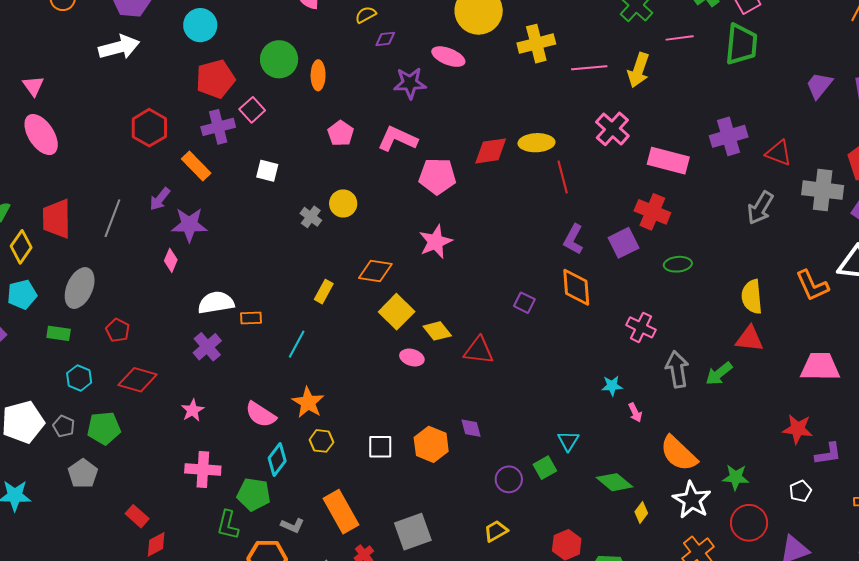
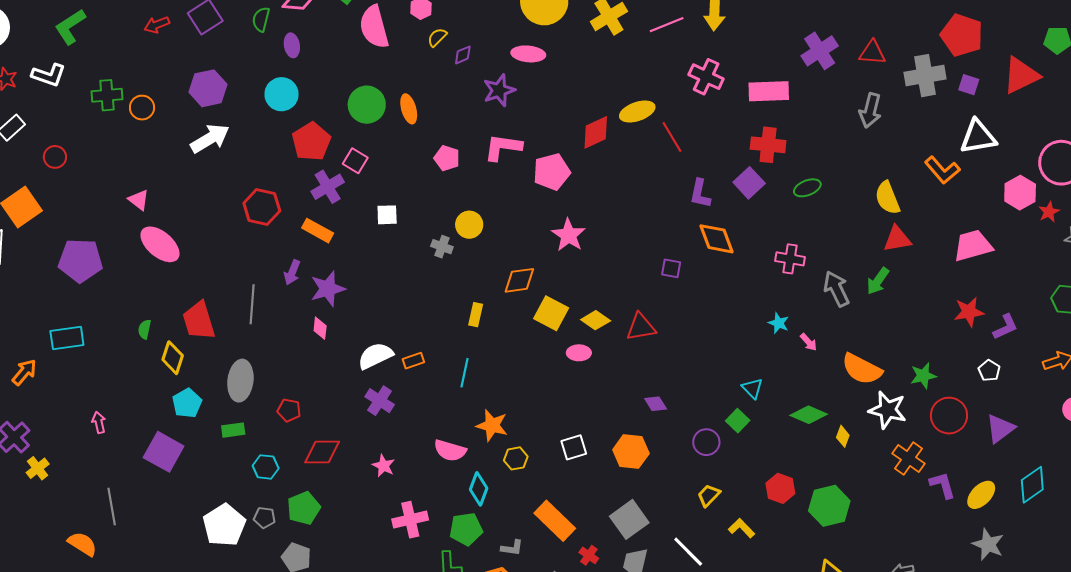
cyan star: (612, 386) -> (779, 323), turned -30
orange hexagon: (431, 444) -> (631, 452), moved

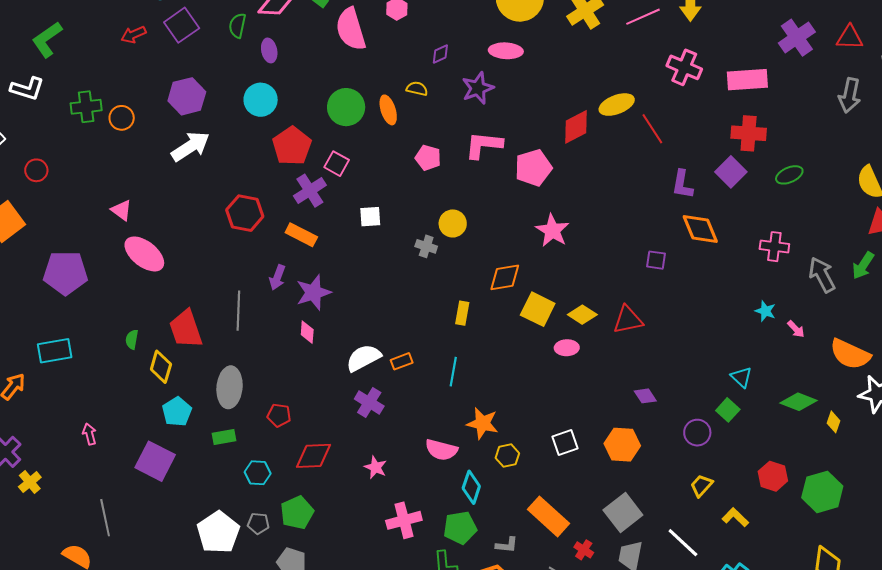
yellow semicircle: (437, 37) -> (417, 89), moved, turned 60

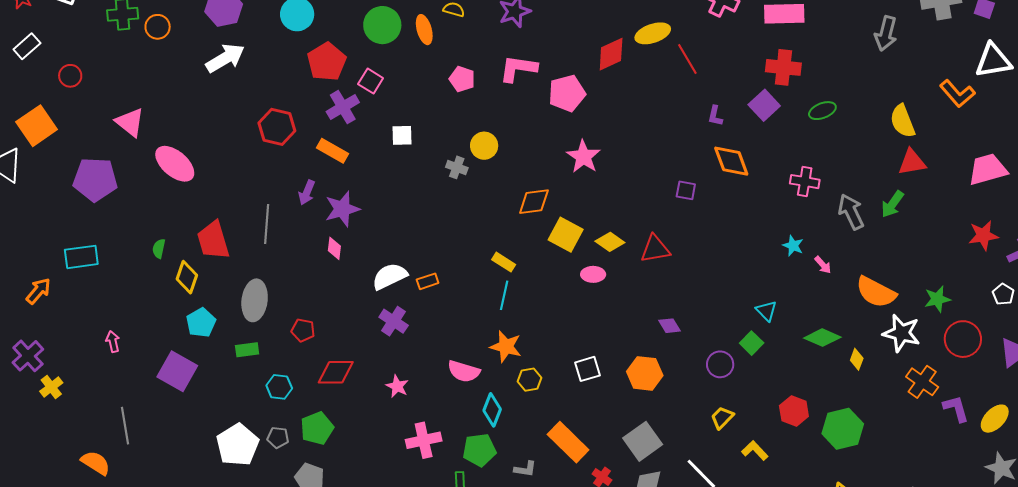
purple L-shape: (682, 184) -> (715, 116), size x0.7
pink triangle: (121, 210) -> (130, 122), moved, size x1.4
yellow rectangle: (462, 313) -> (504, 262), moved, turned -70
cyan line: (453, 372) -> (504, 295), moved

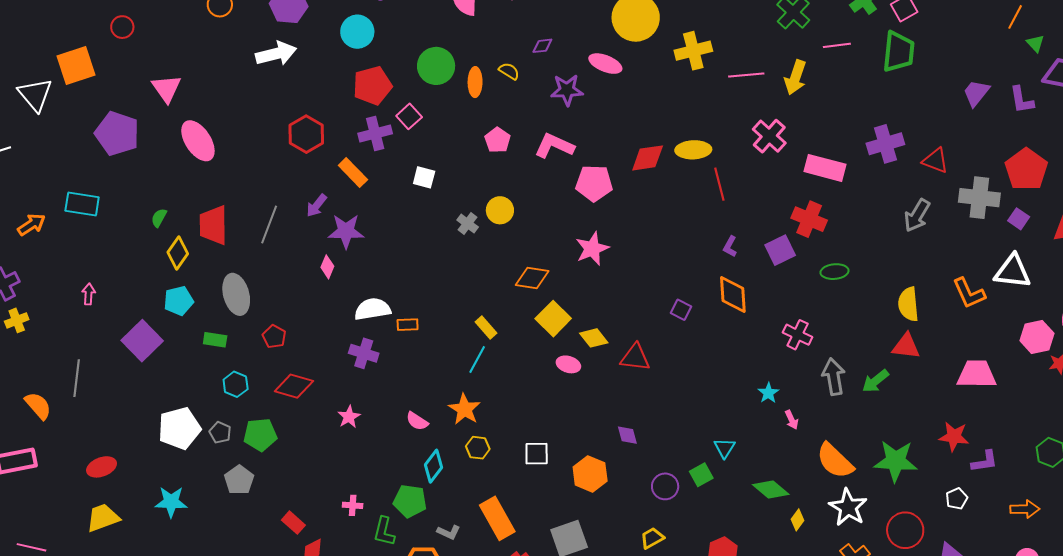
green star: (937, 299) -> (896, 461), moved, size x1.6
gray ellipse: (255, 300) -> (236, 294), turned -39
purple cross: (394, 321) -> (364, 353), turned -32
pink semicircle: (464, 371) -> (417, 421), size x0.7
pink cross: (424, 440) -> (353, 505), moved, size x0.6

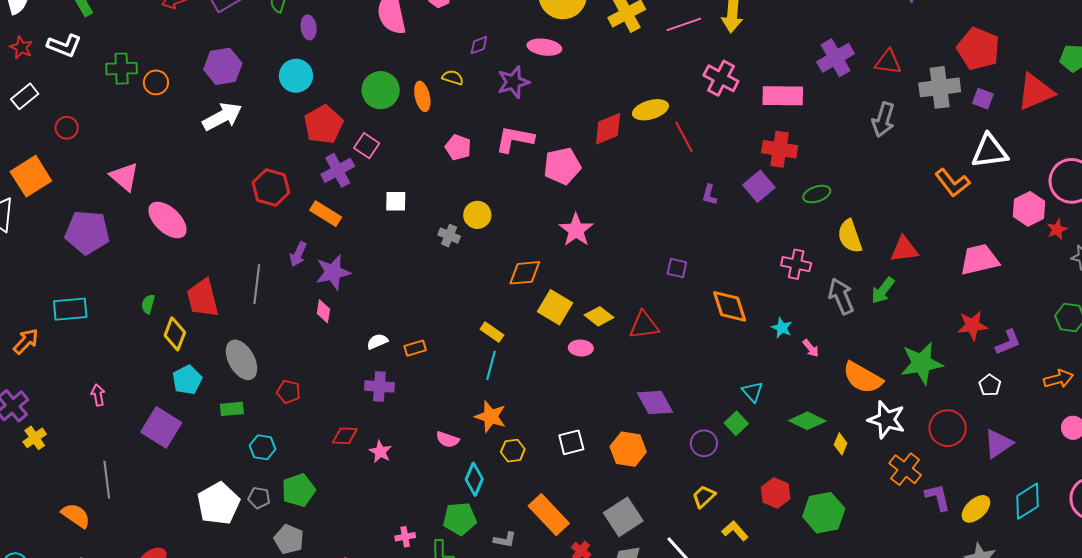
orange diamond: (733, 294) -> (730, 306), moved
yellow semicircle: (908, 304) -> (850, 236), moved
white semicircle: (373, 309) -> (377, 341), size x0.6
red diamond: (294, 386) -> (345, 436), moved, size x0.7
purple diamond: (627, 435) -> (655, 403), size x1.6

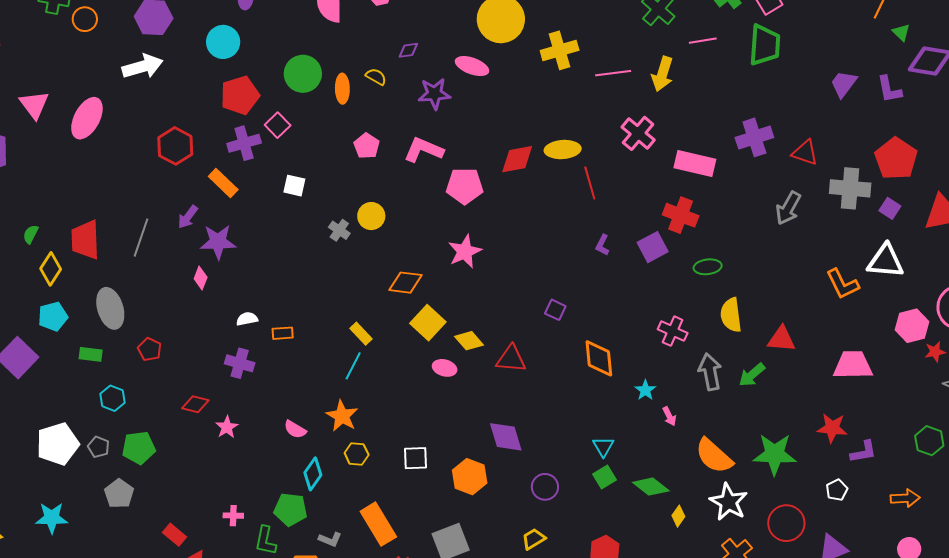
pink ellipse: (167, 220) -> (87, 118), moved, turned 63
green square: (736, 423) -> (605, 477), moved

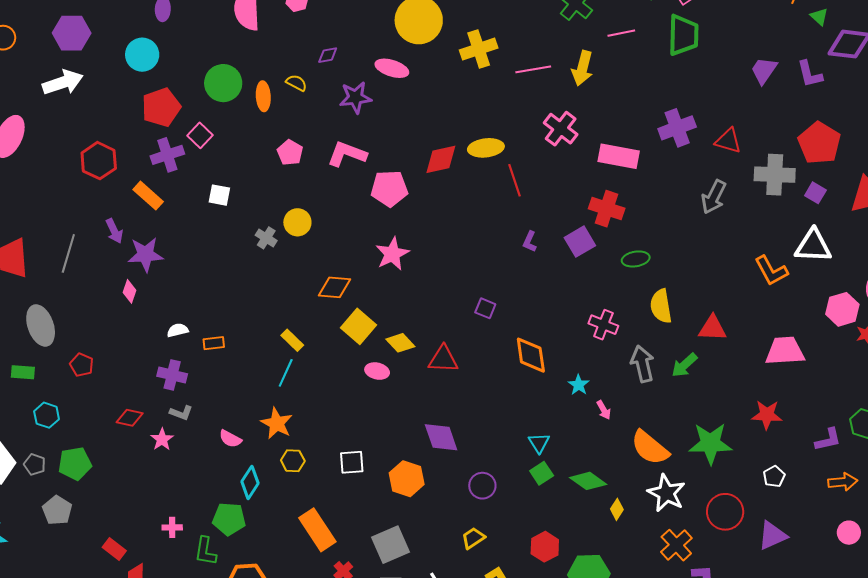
purple arrow: (188, 217) -> (114, 231), turned -60
purple L-shape: (863, 452) -> (828, 440), moved
gray L-shape: (330, 539) -> (181, 413), moved

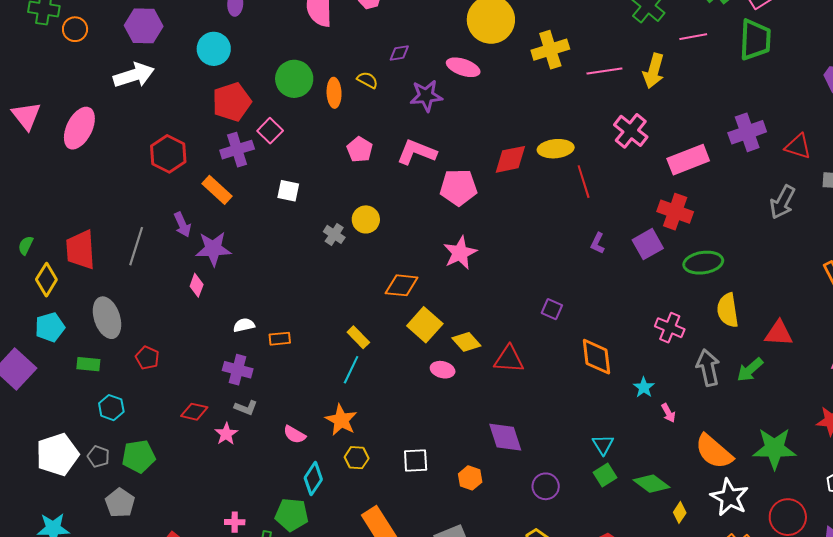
pink rectangle: (619, 156) -> (688, 160), turned -33
green ellipse: (636, 259) -> (703, 263), size x1.4
orange hexagon: (407, 479) -> (470, 478), size x0.7

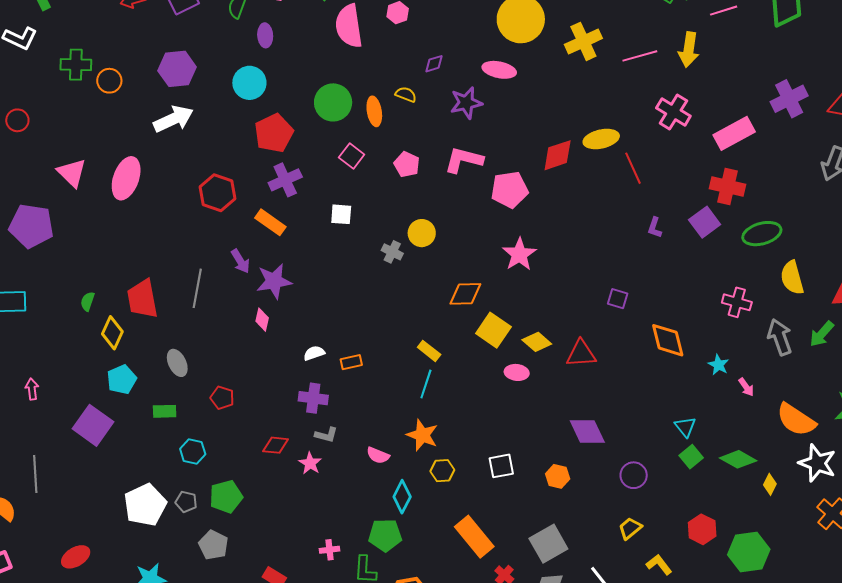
pink square: (270, 131) -> (352, 156), moved
gray ellipse: (107, 318) -> (177, 363), size x0.7

